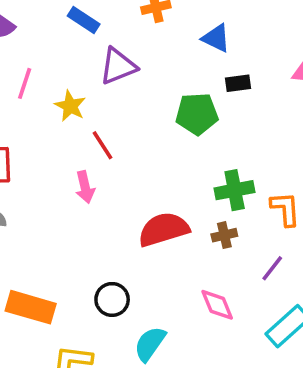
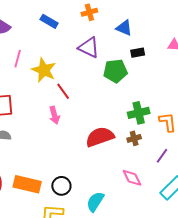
purple triangle: (118, 66) -> (89, 47), moved, turned 50
yellow star: (70, 106) -> (44, 70), size x1.4
black circle: (112, 299) -> (61, 186), moved

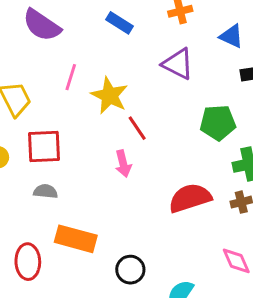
green pentagon: (115, 71) -> (218, 123), moved
orange rectangle: (27, 184) -> (76, 239), moved

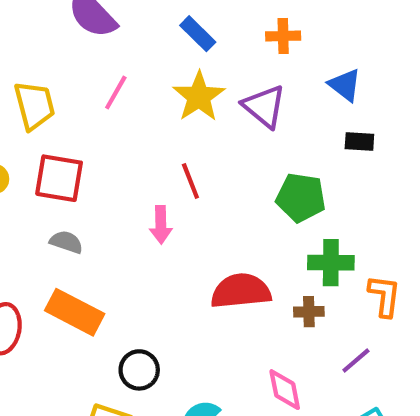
yellow star: (109, 96) -> (199, 97), moved
gray semicircle: (46, 191) -> (66, 242), moved

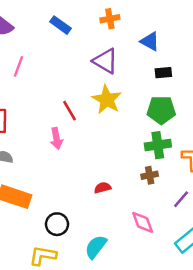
yellow star: (199, 97) -> (107, 100), moved
green pentagon: (301, 198) -> (161, 110), moved
red semicircle: (241, 291) -> (103, 188), moved, size x0.5

